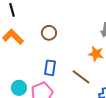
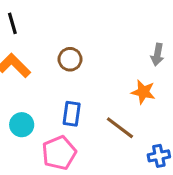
cyan circle: (19, 88) -> (22, 125), moved

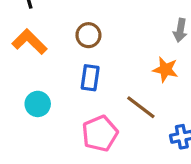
blue rectangle: (72, 114) -> (90, 78), moved
pink pentagon: (59, 153) -> (100, 133), moved

